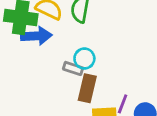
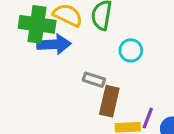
cyan circle: (84, 59) -> (131, 50), moved

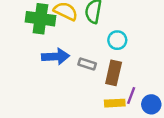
blue arrow: (54, 44) -> (56, 56), moved
brown rectangle: (109, 101) -> (114, 73), moved

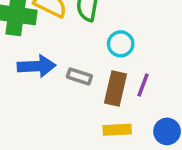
purple line: (131, 96) -> (143, 85), moved

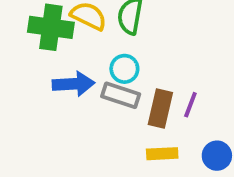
cyan circle: (121, 44) -> (124, 69), moved
gray rectangle: (79, 76) -> (121, 95), size x1.4

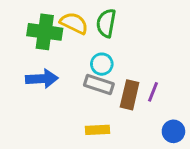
blue arrow: (73, 84) -> (42, 79), moved
yellow rectangle: (162, 154) -> (97, 130), moved

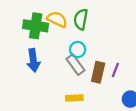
blue arrow: (42, 79) -> (33, 60), turned 85
gray rectangle: (99, 85) -> (75, 65), turned 36

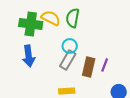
gray rectangle: (75, 65) -> (68, 60), turned 66

